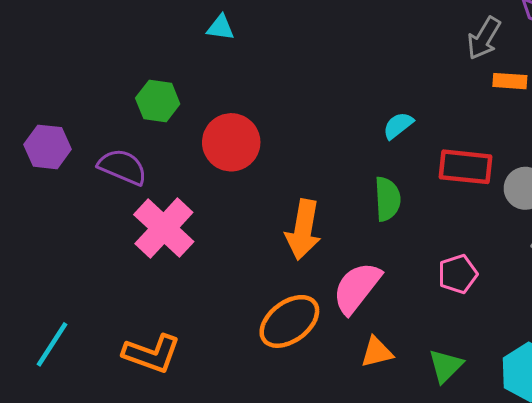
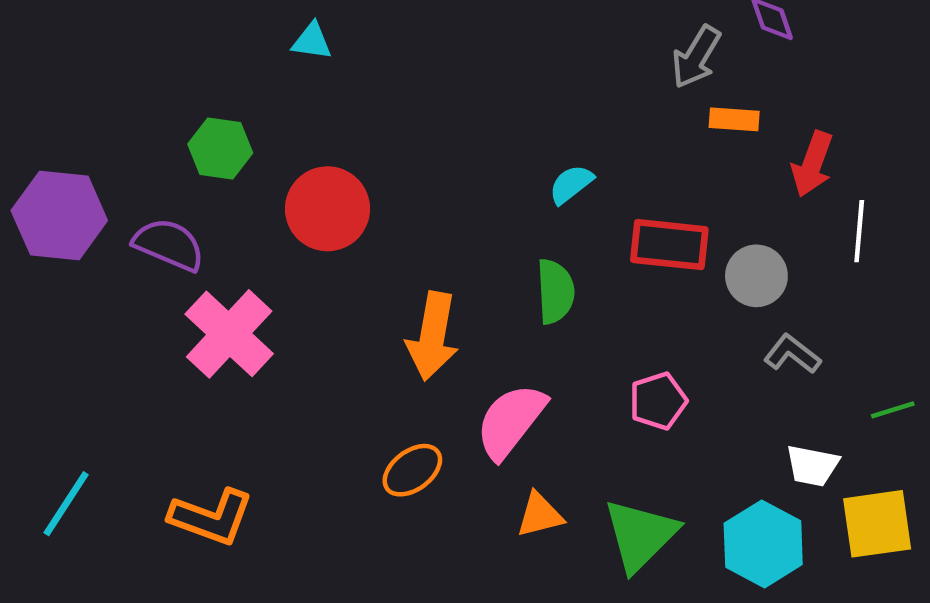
purple hexagon: (47, 147) -> (59, 216), size x1.4
orange ellipse: (289, 321) -> (412, 470), size x0.7
green triangle: (446, 366) -> (640, 535), size x1.5

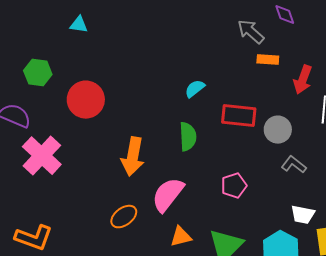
gray arrow: (696, 57) -> (251, 32), turned 100

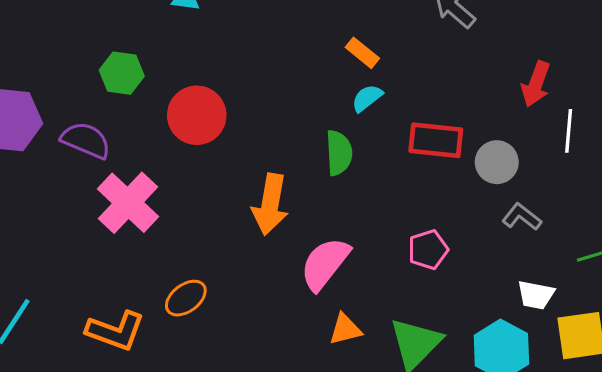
orange rectangle: (268, 60) -> (362, 53), moved, turned 35
green semicircle: (188, 137) -> (339, 153), moved
orange ellipse: (124, 217) -> (186, 298), moved

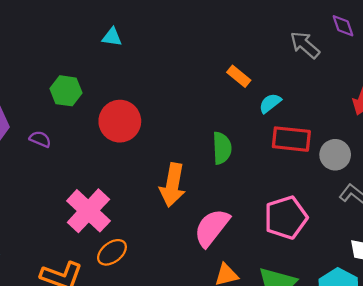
cyan semicircle: (367, 98) -> (270, 103), moved
purple semicircle: (86, 140) -> (40, 139), size x0.6
pink cross: (128, 203) -> (88, 211), moved
pink pentagon: (428, 250) -> (286, 218), size x1.5

